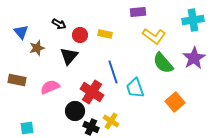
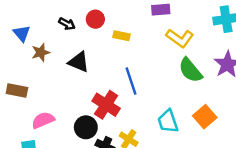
red circle: (80, 35) -> (95, 19), moved
black triangle: (69, 56) -> (79, 62), turned -48
pink semicircle: (50, 87) -> (43, 120), moved
cyan trapezoid: (135, 88) -> (168, 121), moved

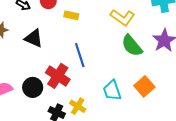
black circle: (86, 127) -> (33, 87), moved

